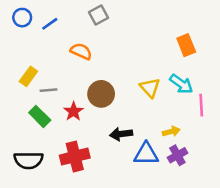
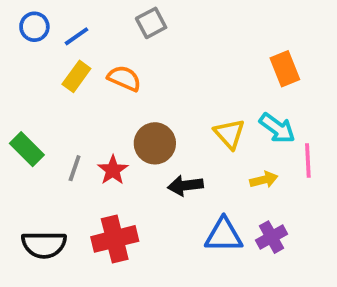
yellow rectangle: (28, 76) -> (76, 76), moved
gray line: (48, 90) -> (75, 168), moved, turned -66
green rectangle: (40, 116) -> (27, 149), moved
yellow arrow: (171, 131) -> (264, 180), moved
black arrow: (121, 134) -> (185, 185), moved

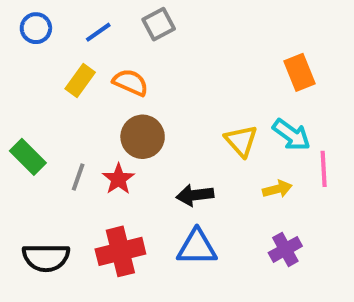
blue line: (76, 36) -> (98, 32), moved
brown circle: (155, 143) -> (143, 137), moved
blue triangle: (224, 235) -> (197, 247), moved

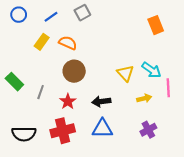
orange rectangle: (299, 72) -> (156, 25), moved
red star: (118, 179) -> (68, 101), moved

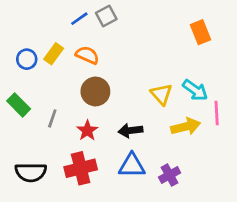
blue circle: (19, 15) -> (27, 59), moved
blue line: (51, 17) -> (79, 19), moved
yellow arrow: (144, 98) -> (186, 127), size x1.5
purple cross: (148, 130) -> (170, 175), moved

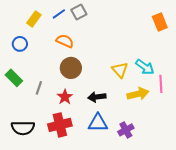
orange rectangle: (201, 32) -> (160, 22), moved
yellow rectangle: (54, 54) -> (34, 19), moved

